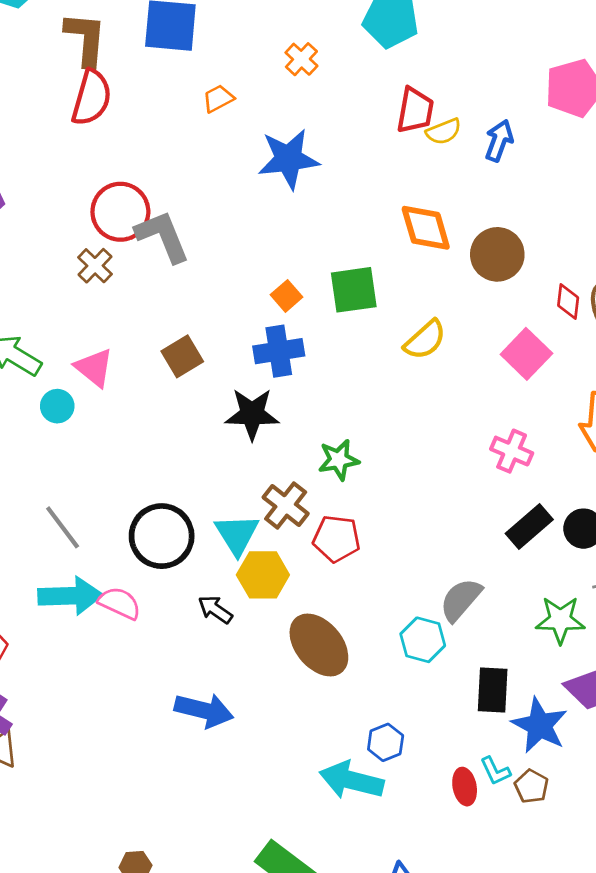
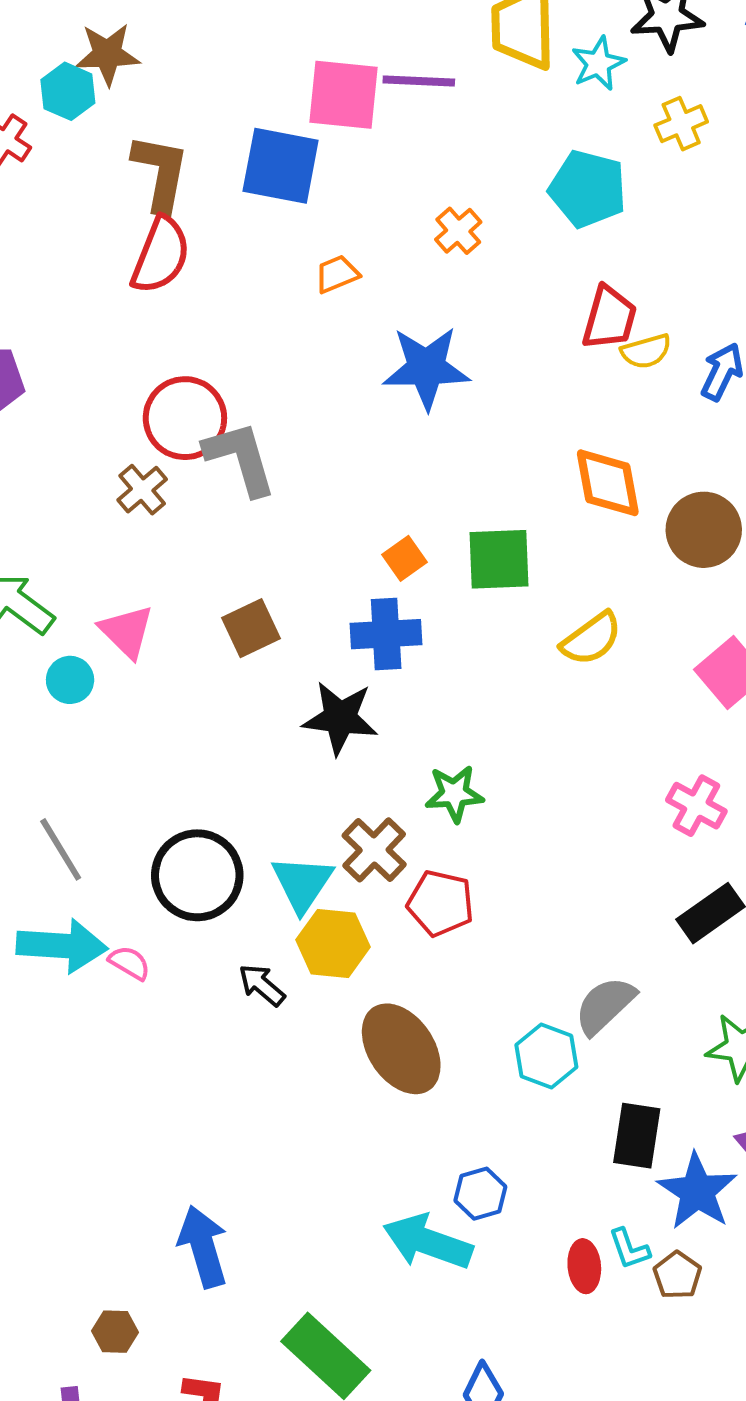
pink semicircle: (120, 603) -> (129, 963), size x0.7
blue arrow: (204, 710) -> (203, 1247), moved, turned -126

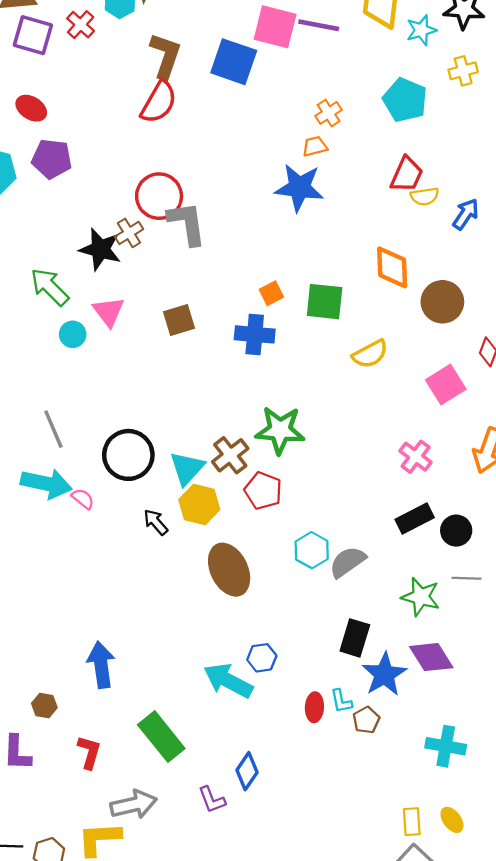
orange trapezoid: (337, 274) -> (315, 146), moved
black star: (340, 718) -> (100, 249), moved
green star: (454, 794) -> (280, 430), size x1.5
cyan hexagon: (546, 1056) -> (312, 550), moved

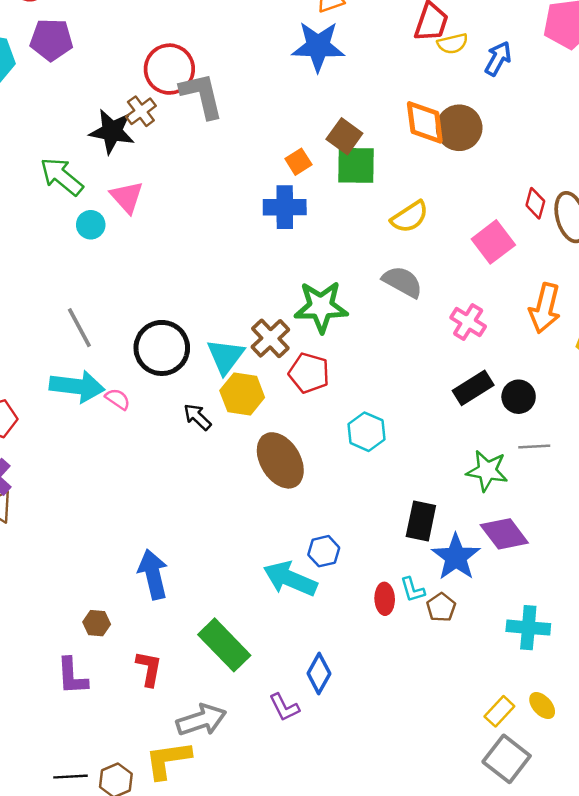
brown circle: (442, 302) -> (459, 128), moved
brown square: (179, 320) -> (344, 136), moved, turned -32
gray semicircle: (348, 562) -> (402, 282), moved, turned 69
yellow rectangle: (412, 822) -> (499, 711), turned 52

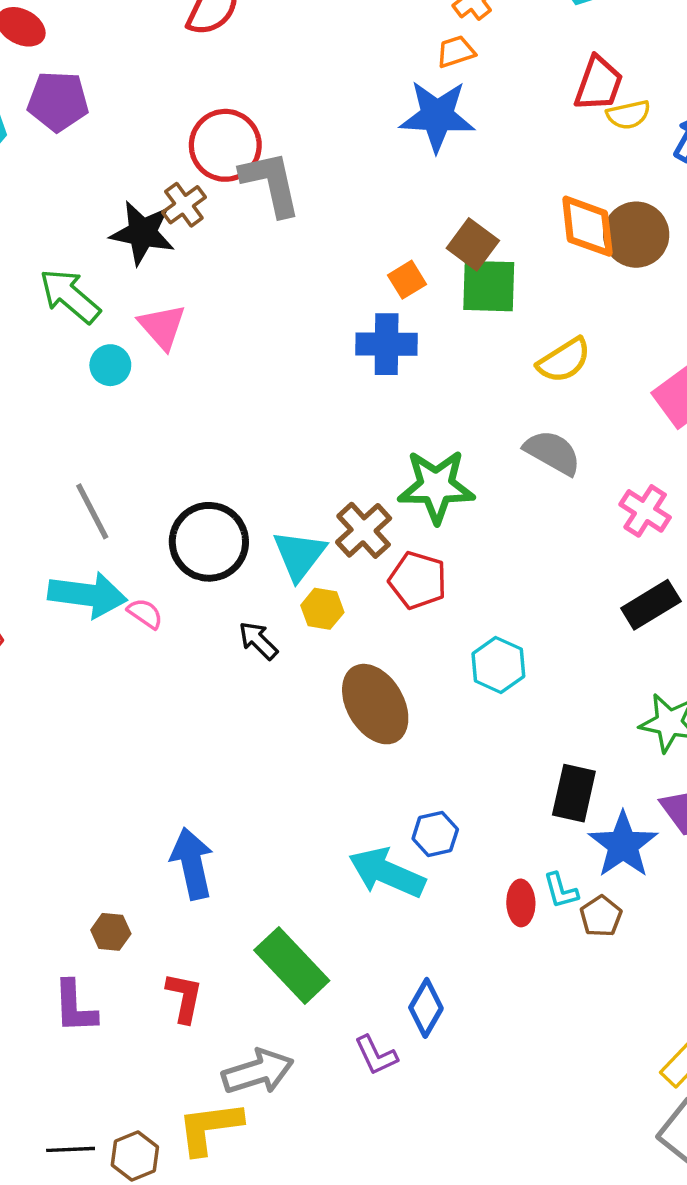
yellow hexagon: (242, 394) -> (322, 609), size x0.7

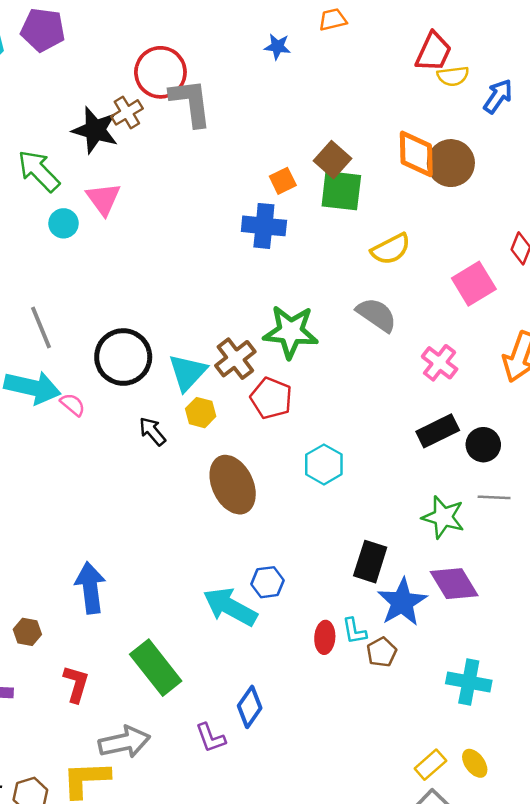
blue star: (437, 116) -> (277, 47), moved, size x0.5

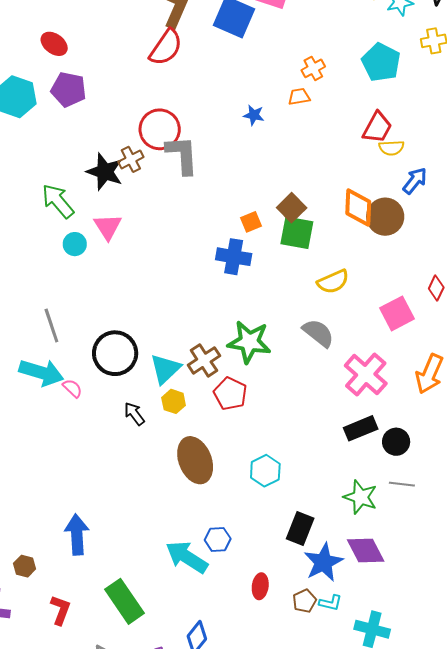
blue arrow: (498, 96) -> (415, 181), moved
pink cross: (440, 363) -> (366, 374), size x1.5
cyan hexagon: (324, 464) -> (265, 471), moved
cyan L-shape: (354, 631) -> (331, 603), moved, turned -70

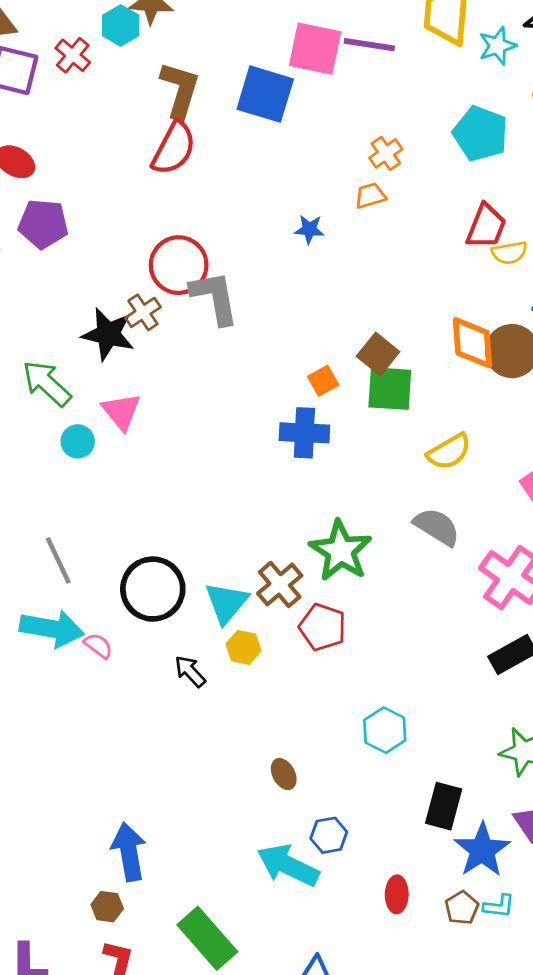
green star: (249, 342) -> (341, 551), turned 30
brown ellipse: (195, 460) -> (284, 774), moved, size x0.5
brown hexagon: (25, 566) -> (107, 907), moved

